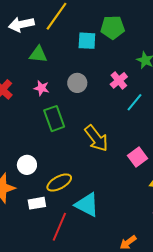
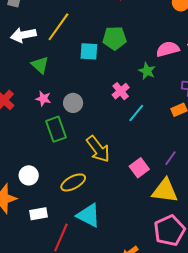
green triangle: (38, 54) -> (40, 65), turned 36
gray circle: (77, 83) -> (73, 103), moved
yellow ellipse: (59, 183) -> (73, 182), moved

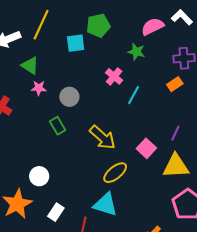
pink star: (43, 99) -> (39, 88), moved
green rectangle: (56, 129) -> (58, 126), size x0.7
yellow ellipse: (73, 182) -> (115, 173), moved
white rectangle: (38, 214) -> (56, 212), turned -36

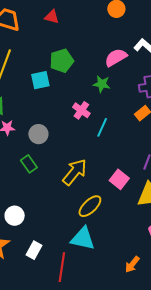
yellow arrow: (103, 137) -> (75, 172), turned -88

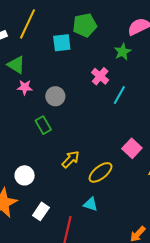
green star: (102, 84) -> (123, 52), turned 30
yellow arrow: (75, 172) -> (71, 159), moved, size x0.7
cyan triangle: (83, 239) -> (91, 204), size x0.6

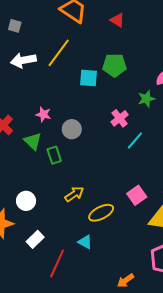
green triangle: (16, 65) -> (33, 141), moved

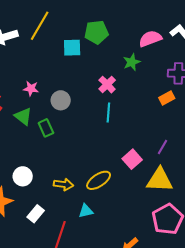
cyan line: (135, 141) -> (108, 113), moved, turned -30
yellow arrow: (74, 194) -> (63, 184), moved, turned 48
cyan triangle: (85, 242) -> (86, 211), turned -35

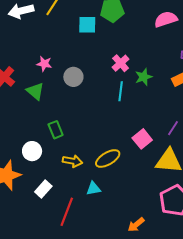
green star: (132, 62) -> (144, 77), moved
green rectangle: (46, 128) -> (56, 130), moved

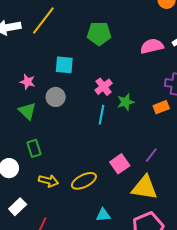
cyan square: (87, 25) -> (64, 65), moved
green triangle: (35, 91) -> (27, 111), moved
cyan triangle: (93, 189) -> (103, 215), moved

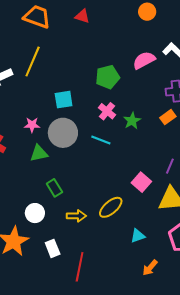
green pentagon: (99, 34) -> (108, 77), moved
gray circle: (56, 97) -> (63, 133), size x1.5
green triangle: (27, 111) -> (39, 153), turned -42
cyan line: (102, 115) -> (101, 140), moved, turned -66
white rectangle: (18, 207) -> (53, 248), turned -54

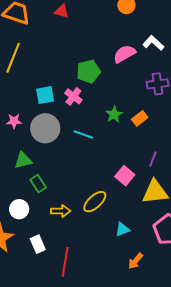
pink cross: (107, 111) -> (73, 96), moved
orange rectangle: (168, 117) -> (140, 118), moved
green triangle: (39, 153) -> (23, 160), moved

